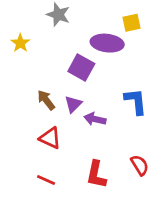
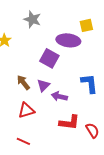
red triangle: (50, 138) -> (26, 110), turned -42
red L-shape: (96, 175) -> (69, 122), moved, turned -95

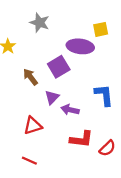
purple square: (49, 58) -> (59, 67), turned 30
brown arrow: (23, 82) -> (30, 77), moved
red semicircle: (92, 130) -> (107, 148), turned 77

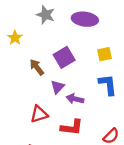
yellow square: (101, 29) -> (105, 54), moved
purple ellipse: (80, 46) -> (85, 19), moved
red L-shape: (81, 139) -> (72, 127), moved

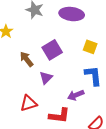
yellow square: (105, 54) -> (90, 47), turned 32
purple arrow: (75, 99) -> (76, 95), moved, turned -35

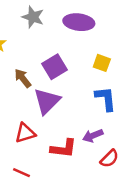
purple triangle: (46, 78) -> (47, 101), size x1.6
purple arrow: (76, 95) -> (93, 136), moved

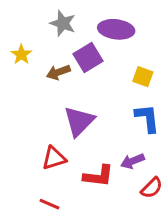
purple square: (55, 67) -> (88, 57), moved
brown arrow: (23, 78) -> (58, 72), moved, turned -72

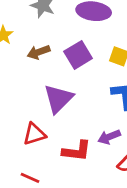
purple square: (88, 57) -> (78, 55), moved

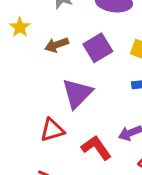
red L-shape: (77, 151) -> (96, 148), turned -132

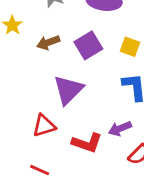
red L-shape: (96, 148) -> (87, 143), turned 144

